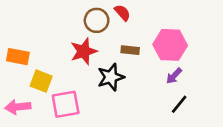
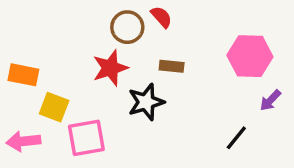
pink hexagon: (170, 45) -> (250, 56), moved
purple arrow: (174, 76) -> (270, 100), moved

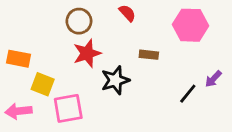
brown circle: (127, 27) -> (79, 21), moved
pink hexagon: (250, 56) -> (190, 25), moved
brown rectangle: (172, 66) -> (149, 55), moved
black line: (236, 138) -> (188, 94), moved

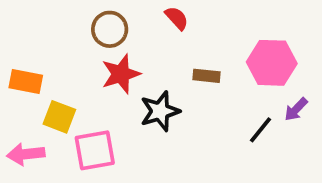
pink hexagon: (190, 25) -> (272, 63), moved

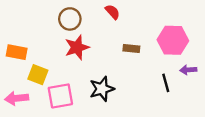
purple arrow: (296, 109) -> (188, 70), turned 42
black star: (160, 111) -> (102, 89), moved
black line: (261, 130) -> (166, 83), turned -54

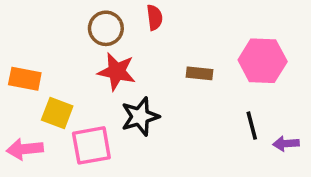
red semicircle: (112, 12) -> (154, 18), moved, turned 35
red star: (77, 47) -> (117, 72), turned 30
purple arrow: (188, 70) -> (286, 144), moved
black star: (102, 89) -> (140, 117), moved

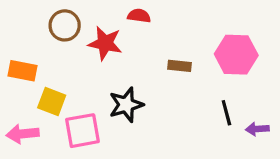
red semicircle: (154, 18) -> (139, 16), turned -75
brown circle: (106, 28) -> (65, 25), moved
red star: (117, 72) -> (105, 43), moved

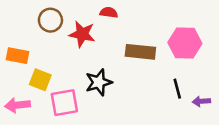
brown rectangle: (180, 66) -> (140, 52), size x1.6

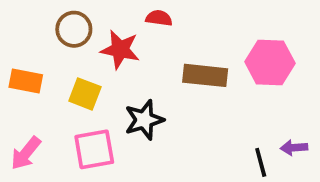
yellow square: (40, 80) -> (85, 94), moved
black line: (177, 89) -> (261, 162), moved
pink arrow: (17, 105) -> (26, 153), turned -45

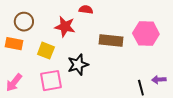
brown circle: (74, 29) -> (24, 22), moved

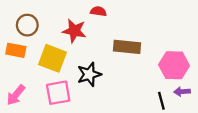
pink hexagon: (146, 34) -> (174, 65), moved
yellow square: (46, 51) -> (52, 58), size x1.4

